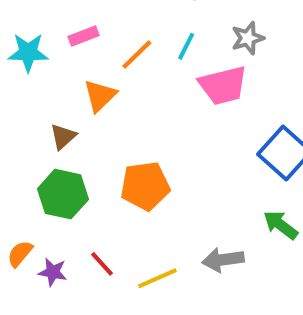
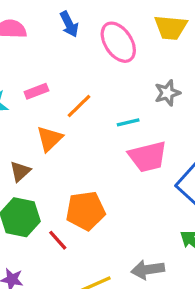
cyan line: (186, 46) -> (128, 122), moved, turned 50
pink trapezoid: (223, 85) -> (148, 157), moved
red line: (102, 264) -> (58, 240), moved

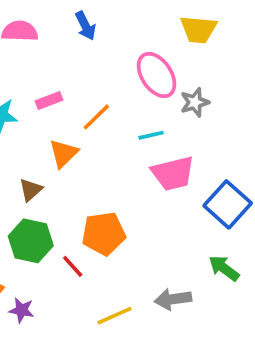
pink ellipse: (118, 42) -> (157, 75), moved

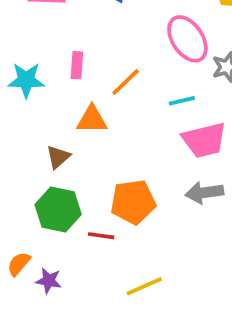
pink rectangle: (49, 101) -> (77, 65), turned -65
orange triangle: (64, 153) -> (92, 119), turned 44
red line: (73, 266) -> (101, 236), turned -40
gray arrow: (173, 299) -> (204, 193), moved

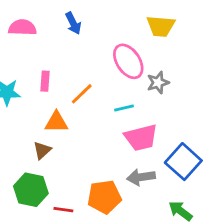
brown triangle: (58, 157) -> (42, 150), moved
orange pentagon: (133, 202) -> (104, 197), moved

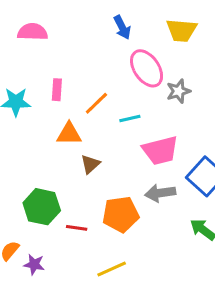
blue arrow: (73, 23) -> (122, 27), moved
cyan line: (124, 108) -> (130, 119), moved
brown triangle: (42, 150) -> (90, 164), moved

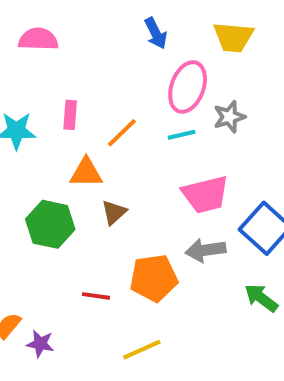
pink ellipse: (147, 68) -> (188, 87), turned 54
cyan line: (130, 119) -> (182, 135), moved
green hexagon: (42, 207) -> (50, 224), moved

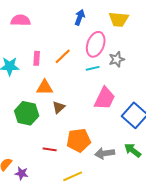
blue arrow: (156, 33) -> (80, 17), turned -133
orange line: (122, 133) -> (63, 56), moved
pink trapezoid: (205, 194) -> (105, 98), turned -50
gray arrow: (205, 250) -> (105, 153), moved

